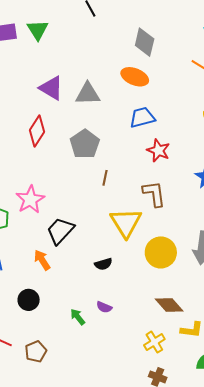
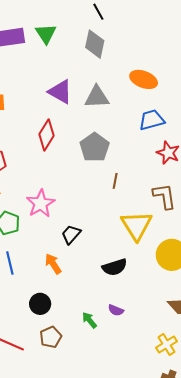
gray diamond: (145, 42) -> (95, 44), moved
black trapezoid: (60, 231) -> (71, 234), size x0.7
black semicircle: (103, 264) -> (115, 267), size x1.4
brown pentagon: (36, 352) -> (51, 337), moved

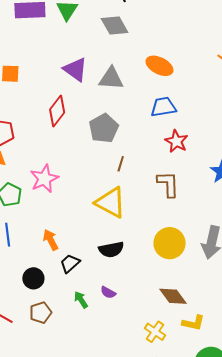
gray diamond: (95, 44) -> (115, 26), turned -48
yellow triangle: (136, 225) -> (111, 202), moved, turned -36
black trapezoid: (71, 234) -> (70, 263), moved
yellow cross: (167, 344) -> (155, 332), turned -30

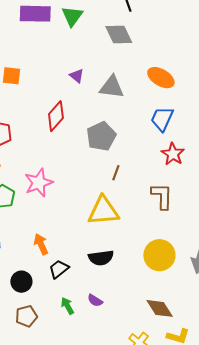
purple triangle: (75, 69) -> (77, 76), size x0.6
blue trapezoid: (163, 107) -> (162, 119), turned -60
yellow triangle: (111, 202) -> (103, 211), turned -36

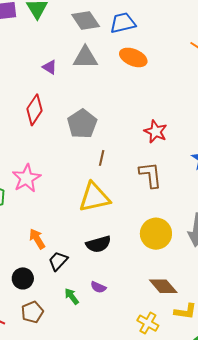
gray triangle: (112, 87) -> (85, 58), moved
blue trapezoid: (162, 119) -> (123, 23), moved, turned 60

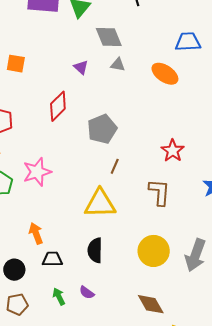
gray diamond: (86, 20) -> (109, 37), moved
blue trapezoid: (123, 23) -> (188, 42), moved
gray triangle: (85, 58) -> (118, 65), size x0.6
black semicircle: (98, 244) -> (95, 250), turned 95
black trapezoid: (58, 261) -> (52, 259), turned 35

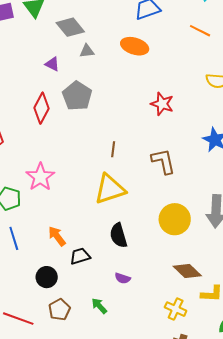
gray pentagon: (102, 129) -> (77, 96), moved
red star: (173, 151) -> (162, 104), moved
green arrow: (59, 296) -> (99, 306), moved

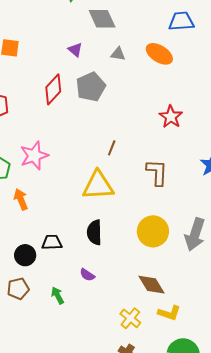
gray triangle: (87, 51) -> (118, 54), moved
orange arrow: (57, 236) -> (21, 199), moved
black circle: (47, 277) -> (25, 255), moved

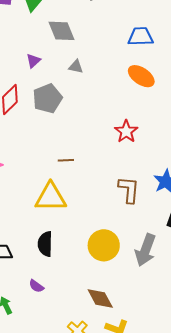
purple triangle: (75, 50) -> (33, 61), turned 35
orange ellipse: (159, 54) -> (141, 76), moved
brown line: (112, 148) -> (66, 160), turned 63
brown L-shape: (157, 172) -> (129, 190), moved

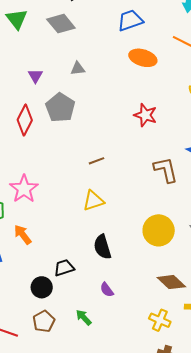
gray diamond: (61, 31) -> (61, 24), moved
yellow triangle: (51, 197) -> (93, 201), size x0.7
purple semicircle: (36, 286) -> (107, 290), turned 35

